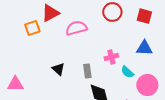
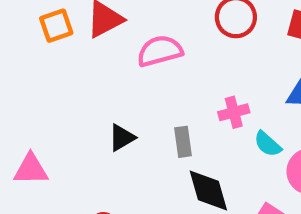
orange square: (32, 28) -> (56, 26), moved
black triangle: (58, 69) -> (122, 138), turned 48

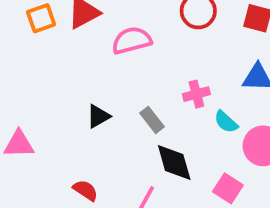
gray rectangle: (183, 142) -> (152, 120), turned -30

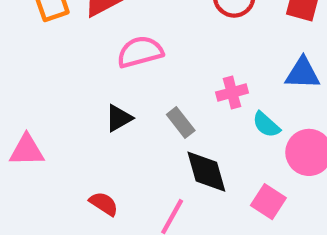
pink semicircle: (132, 40) -> (140, 52), moved

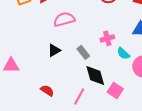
pink square: (268, 202) -> (115, 91), moved

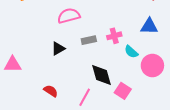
gray rectangle: (83, 52) -> (89, 40), moved, turned -64

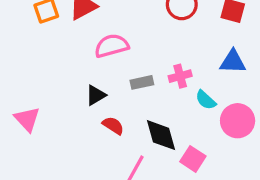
pink triangle: (13, 64) -> (27, 119), turned 48
red semicircle: (51, 91) -> (113, 126), moved

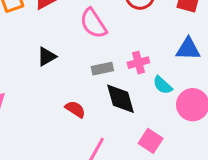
pink semicircle: (112, 46) -> (93, 23), moved, turned -108
black triangle: (96, 95) -> (47, 57), moved
black diamond: (161, 135) -> (120, 99), moved

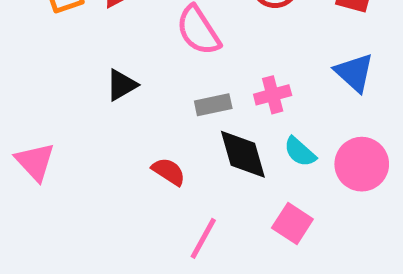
blue triangle: (188, 49) -> (354, 73), turned 40
cyan semicircle: (163, 85) -> (300, 152), moved

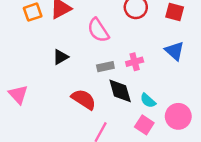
cyan semicircle: (300, 152) -> (148, 101), moved
pink circle: (362, 164) -> (178, 116), moved
red semicircle: (169, 172) -> (84, 99), size x1.5

